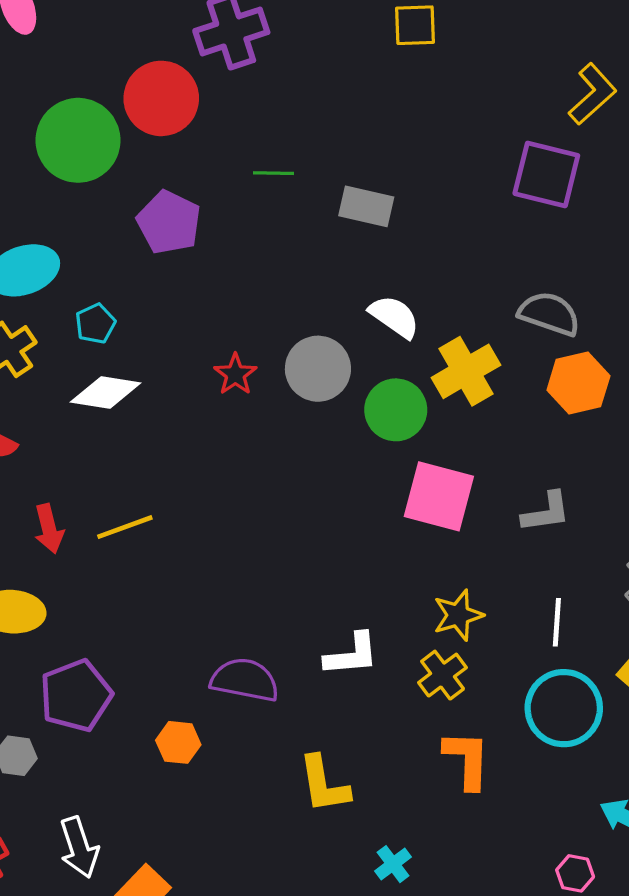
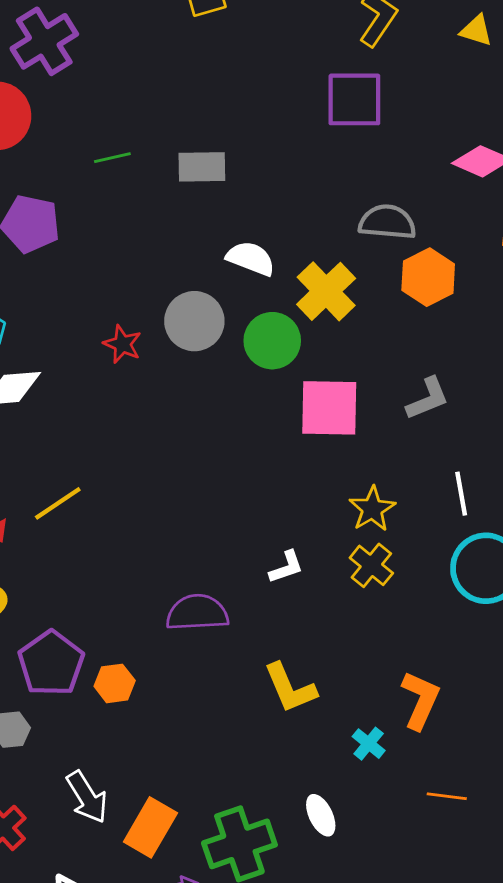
white L-shape: (352, 655) -> (286, 567), size x0.7
orange hexagon: (178, 742) -> (115, 683), moved
orange L-shape: (467, 760) -> (420, 700), moved, turned 36

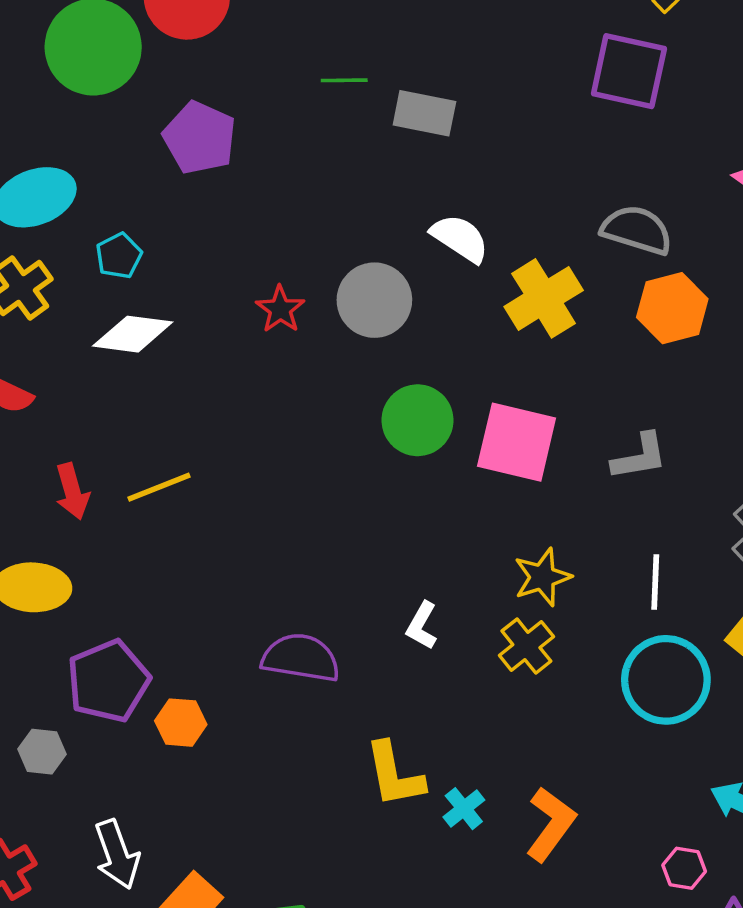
green line: (112, 158) -> (344, 80), moved
green circle: (272, 341) -> (418, 420), moved
white L-shape: (286, 567) -> (422, 626), turned 126
cyan cross: (369, 744) -> (464, 809), moved

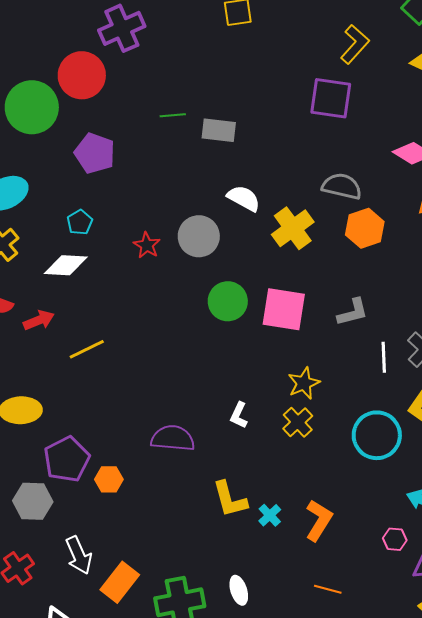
cyan pentagon: (119, 256) -> (80, 222), moved
red arrow: (72, 491) -> (39, 320), moved, turned -92
white line: (655, 582) -> (384, 357), moved
gray hexagon: (42, 752) -> (33, 501), size x1.5

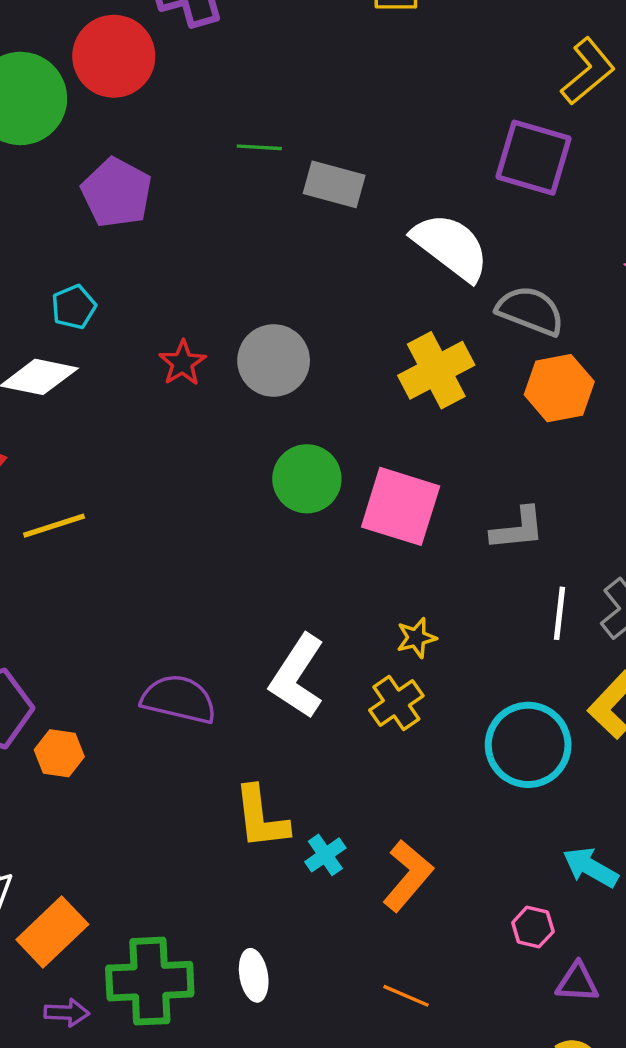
white semicircle: (244, 198) -> (451, 247), moved, size x1.4
yellow star: (304, 383) -> (416, 638), size x0.7
white L-shape: (239, 415) -> (297, 676), size x1.8

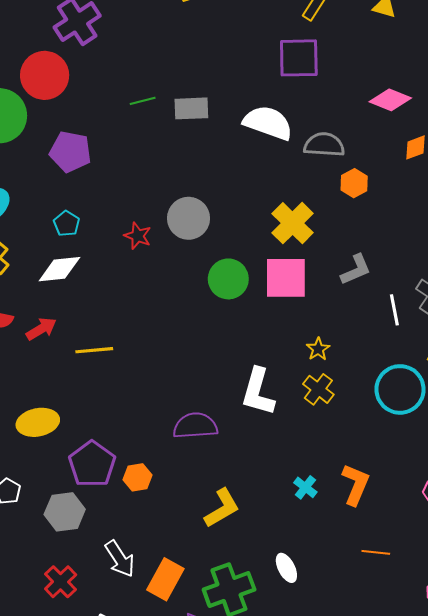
yellow cross: (436, 370) -> (293, 223), moved
orange hexagon: (559, 388) -> (354, 183), size x0.7
yellow line: (54, 526) -> (94, 350), turned 30
yellow L-shape: (261, 818) -> (222, 508), moved, turned -96

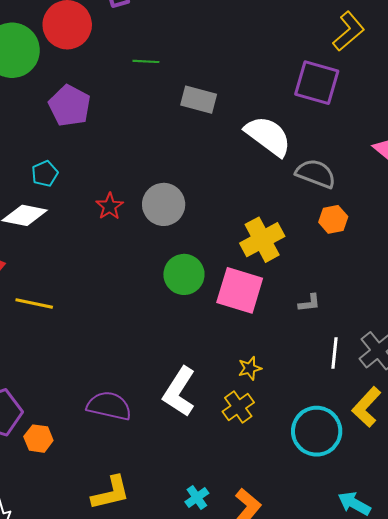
green line: (143, 101) -> (146, 61), moved
gray L-shape: (356, 270) -> (309, 303), size x0.7

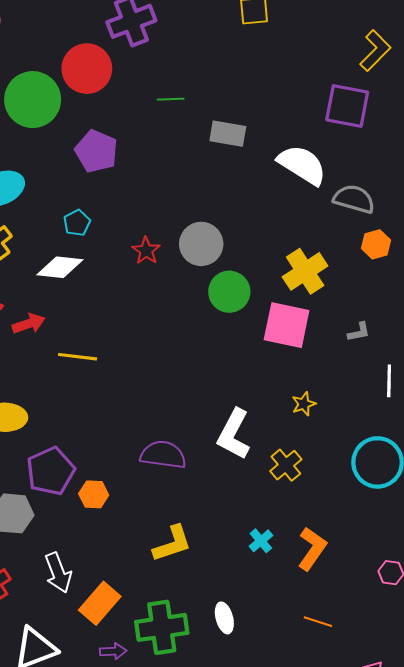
green circle: (184, 274) -> (229, 292), moved
yellow cross: (238, 407) -> (286, 465), moved

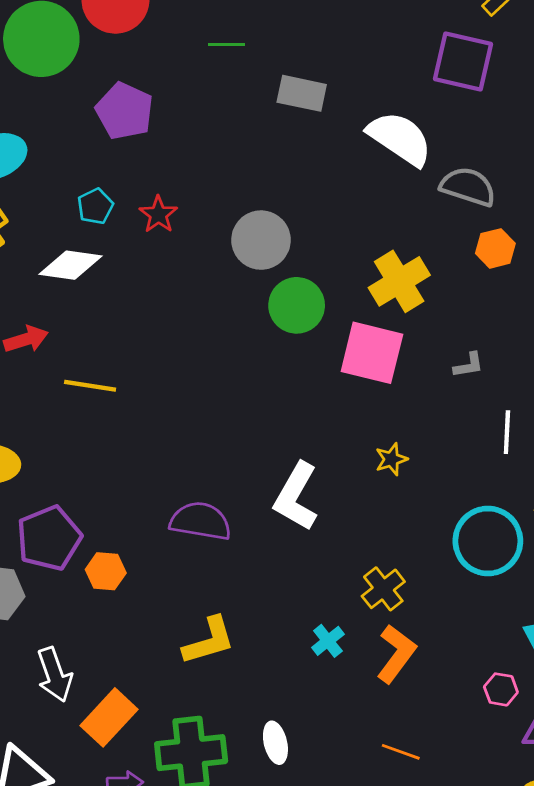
red star: (146, 251) -> (158, 214), moved
yellow cross: (286, 465) -> (383, 589), moved

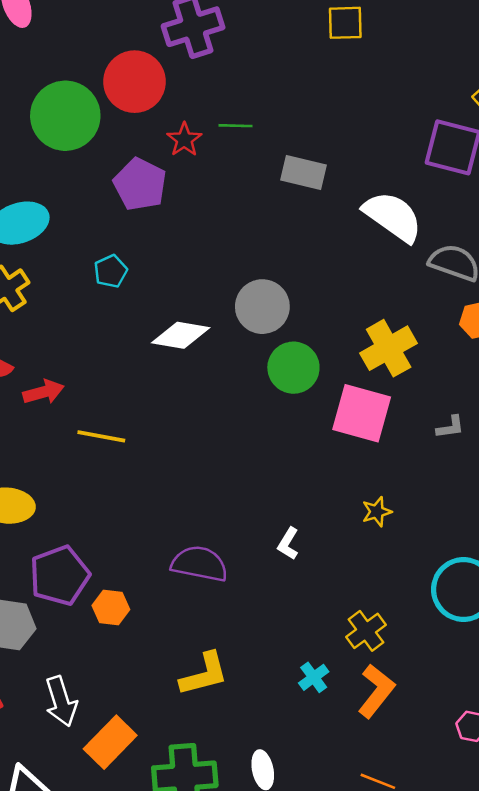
red star: (158, 214) -> (184, 140), moved
white diamond: (70, 265) -> (181, 335), moved
white L-shape: (296, 497) -> (288, 544), size x0.5

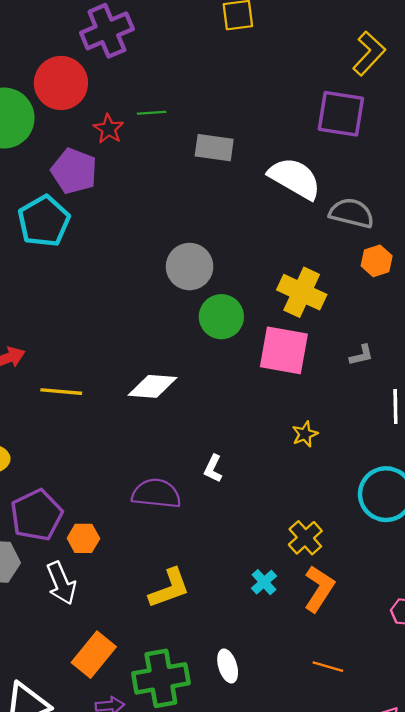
cyan pentagon: (111, 271) -> (44, 221), moved, size x1.8
white diamond: (181, 335) -> (153, 386), moved
yellow cross: (389, 348) -> (302, 292), turned -30
white L-shape: (288, 544) -> (213, 469), moved
white arrow: (61, 701) -> (61, 583), moved

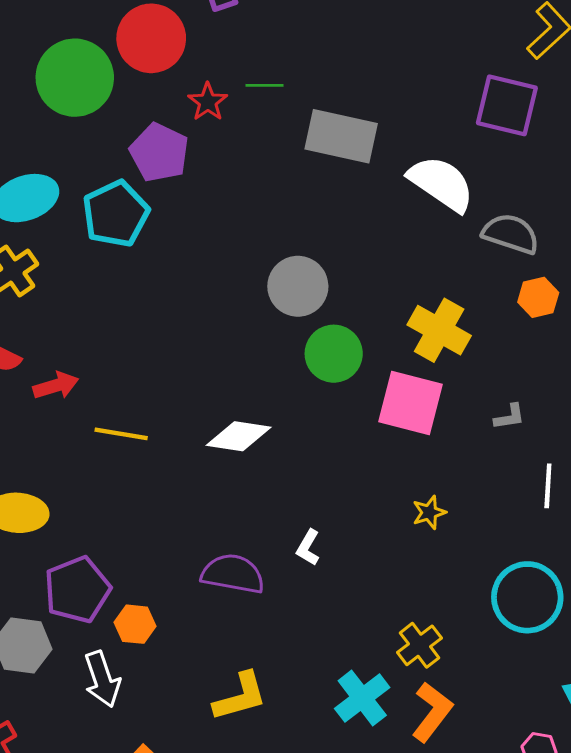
gray rectangle: (214, 148) -> (341, 136), size x1.4
cyan cross: (264, 582) -> (362, 698), size x1.6

